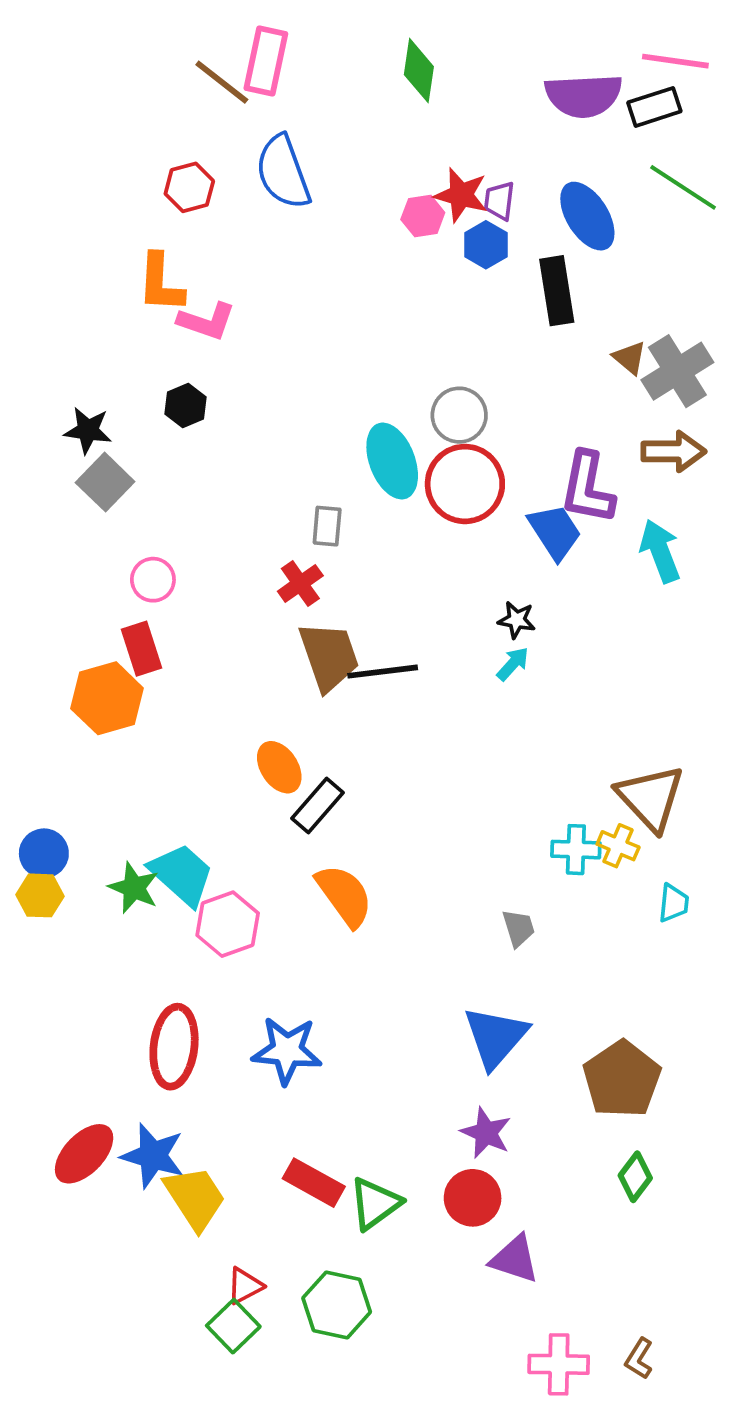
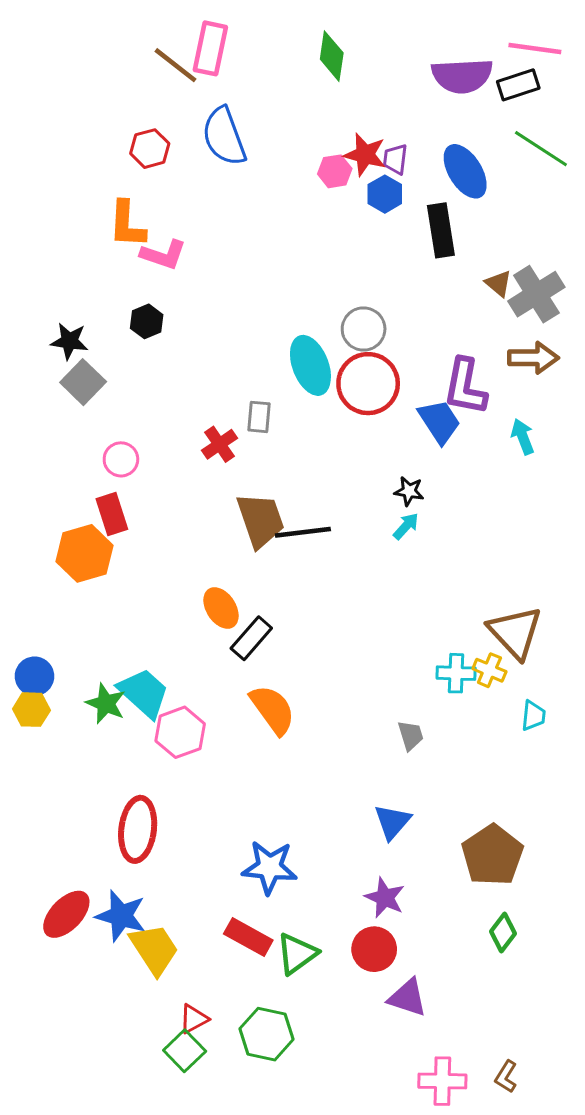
cyan arrow: (660, 551) -> (523, 437), size x0.7
red cross: (300, 584) -> (219, 444), moved
blue triangle: (496, 1037) -> (392, 822), size x0.7
blue star: (287, 1050) -> (270, 867), moved

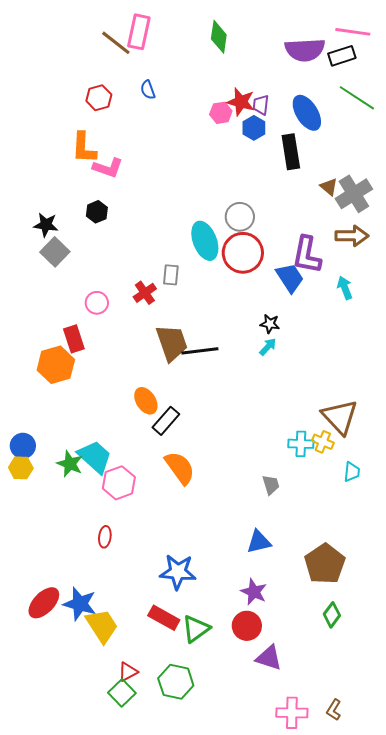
blue semicircle: (224, 136) -> (148, 90), size x0.5
pink circle: (121, 459) -> (97, 303), moved
blue triangle: (392, 822) -> (259, 542), turned 36
red ellipse: (138, 829) -> (105, 537), moved, size x0.5

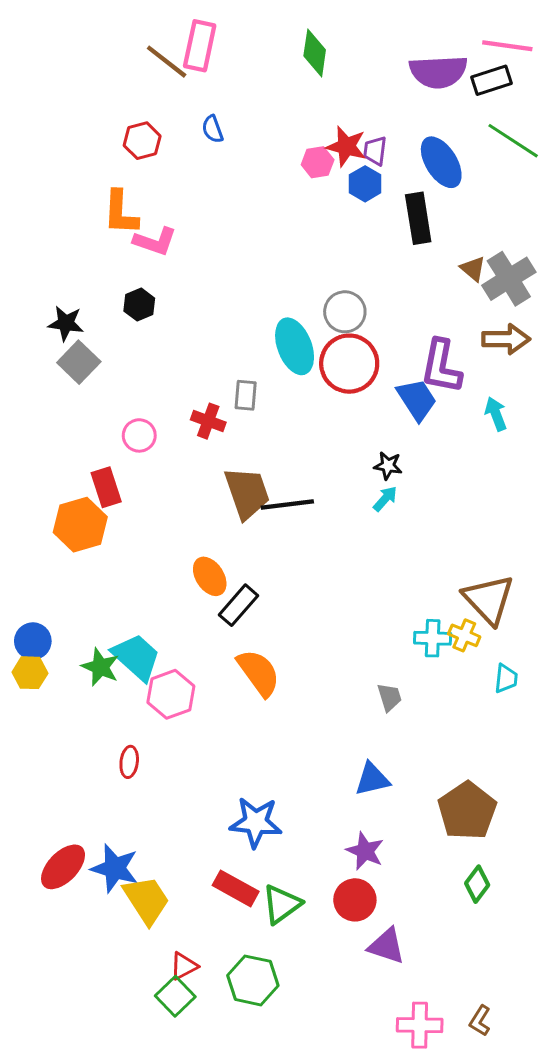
red cross: (145, 293) -> (208, 421), turned -35
red ellipse: (105, 537) -> (129, 762), moved

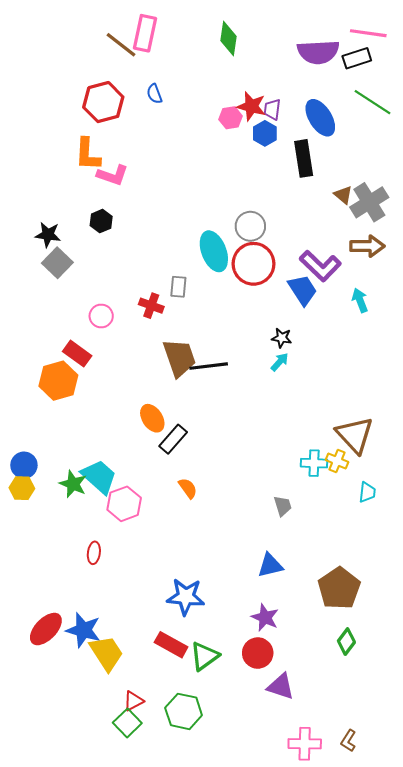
red hexagon: (142, 141) -> (103, 102), size x1.5
purple L-shape: (441, 366) -> (320, 266), turned -57
red rectangle: (106, 487) -> (77, 354), turned -36
orange semicircle: (259, 673) -> (188, 488), size x0.6

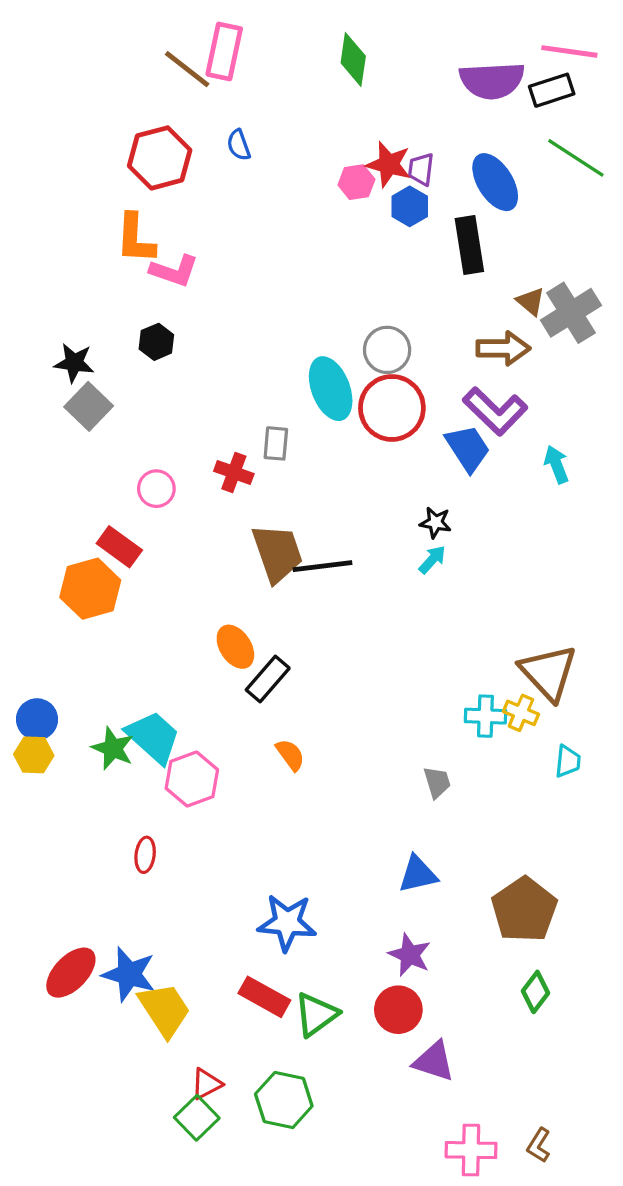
brown arrow: (367, 246) -> (503, 348), moved

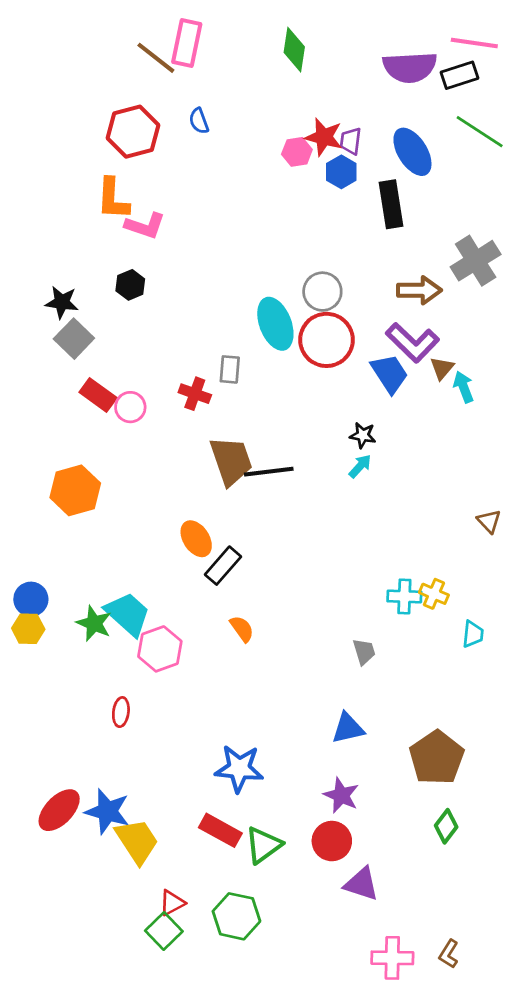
brown triangle: (531, 301) -> (442, 368), moved, turned 30
red rectangle: (119, 547) -> (98, 395), moved
brown triangle: (548, 673) -> (489, 521), moved, size x0.5

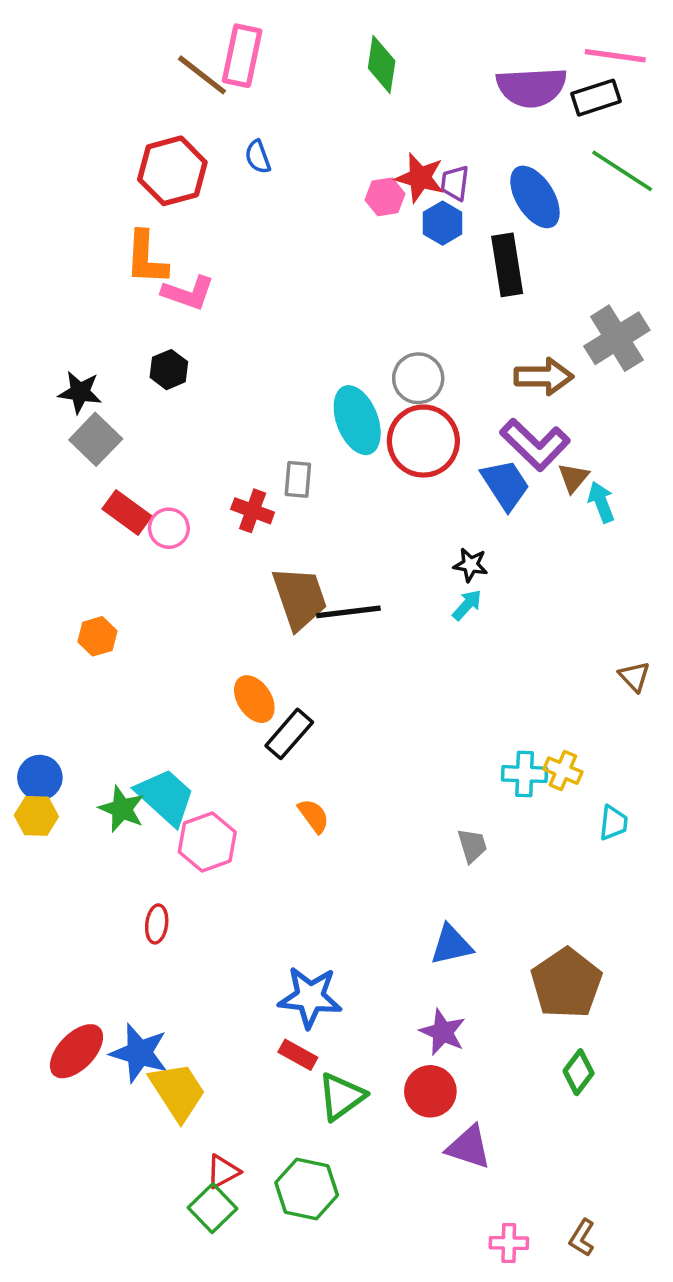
orange hexagon: (75, 490) -> (97, 636), size x0.6
red rectangle: (220, 830) -> (298, 1055), moved, size x0.7
pink cross: (392, 958) -> (509, 1243), size x0.7

